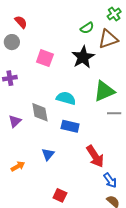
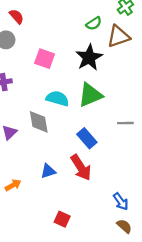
green triangle: (104, 91) -> (90, 95), moved
cyan semicircle: (66, 98) -> (57, 98), moved
blue rectangle: (70, 126) -> (87, 138), moved, turned 36
blue triangle: (48, 154) -> (48, 171), turned 32
red arrow: (95, 156) -> (81, 168), moved

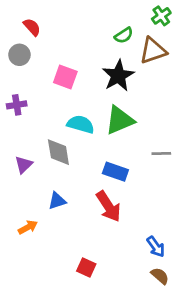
blue rectangle: (87, 138) -> (115, 172), turned -30
blue triangle: (48, 171) -> (57, 201), moved

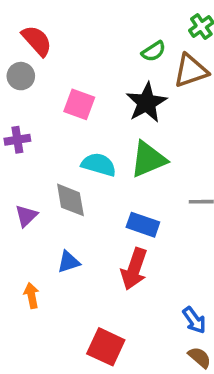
red semicircle: (32, 27) -> (37, 41), size x1.4
red arrow: (108, 206) -> (134, 269), turned 52
orange arrow: (28, 227) -> (31, 295), turned -72
red square: (86, 268) -> (106, 347), size x1.5

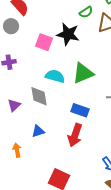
black star: (146, 103) -> (68, 34), moved, turned -30

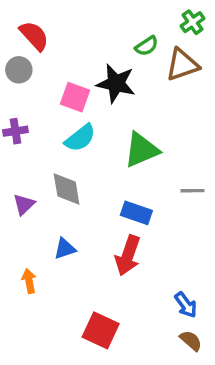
cyan semicircle: (55, 76) -> (80, 138), moved, turned 126

